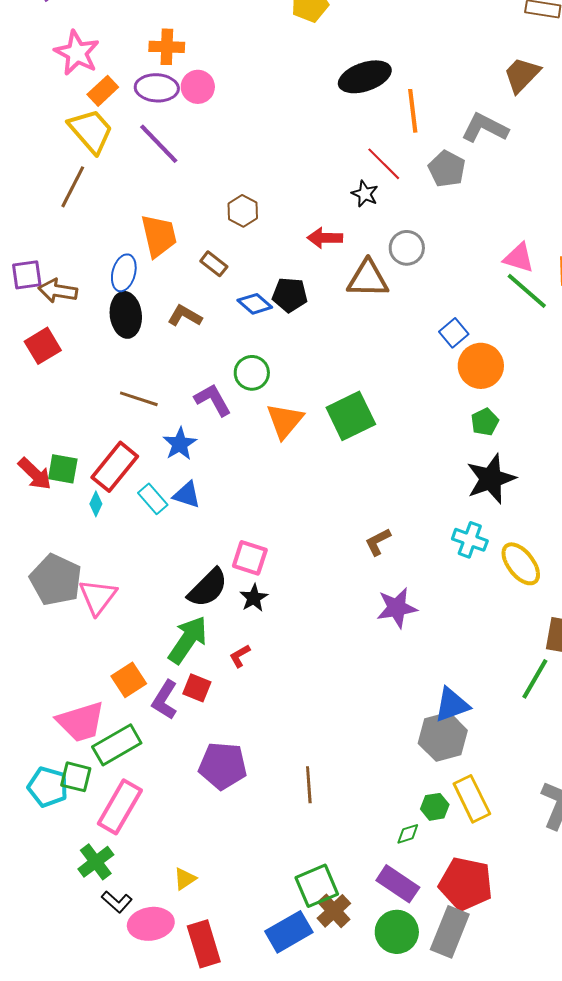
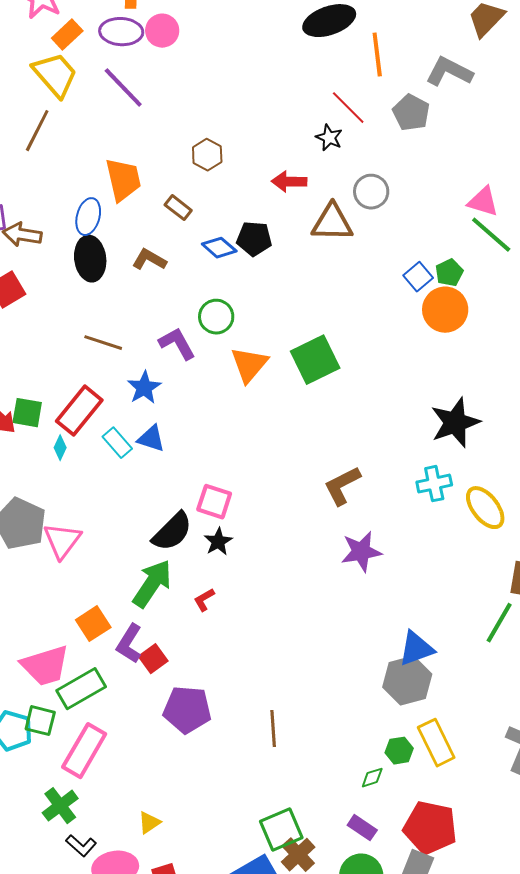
green pentagon: (485, 422) -> (449, 273), moved
cyan cross: (470, 540) -> (434, 484), turned -32
brown L-shape: (378, 542) -> (342, 486), size x1.4
red square: (197, 688) -> (153, 659), moved, turned 32
purple rectangle: (398, 884) -> (362, 828), size x0.7

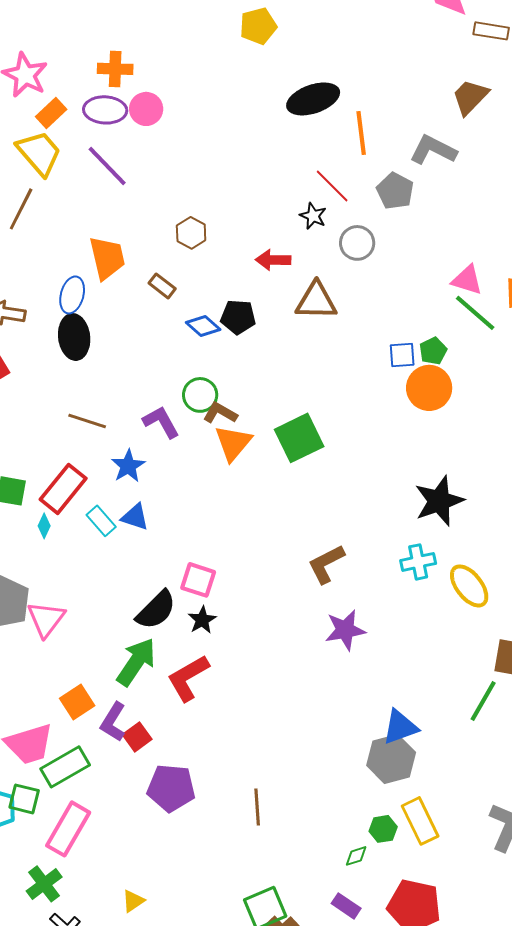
gray circle: (371, 192) -> (357, 243), moved
brown L-shape: (149, 260) -> (220, 413), moved
blue square: (418, 277) -> (402, 355), turned 36
red L-shape: (204, 600) -> (188, 678), size x2.0

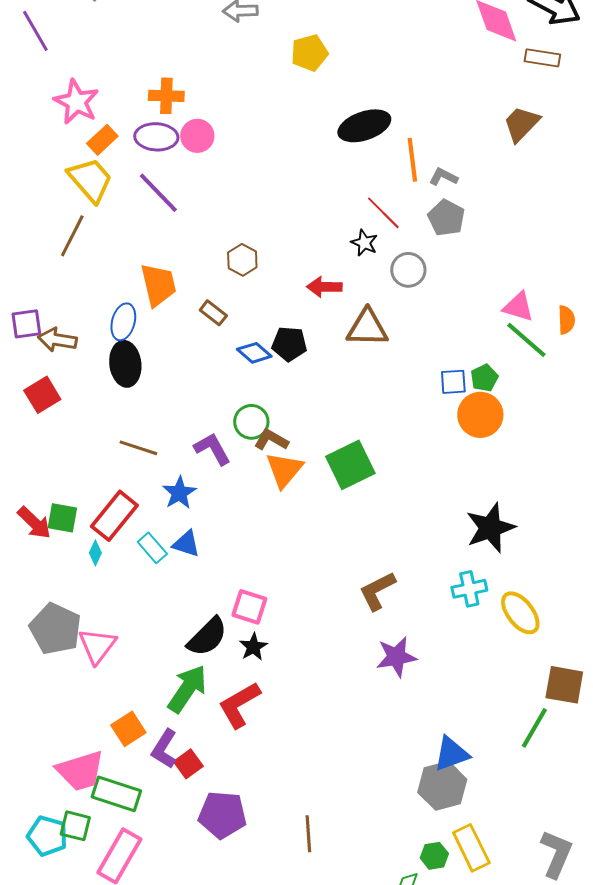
gray L-shape: (433, 150) -> (443, 177), moved, size x0.6
green rectangle: (65, 767) -> (116, 794), turned 48

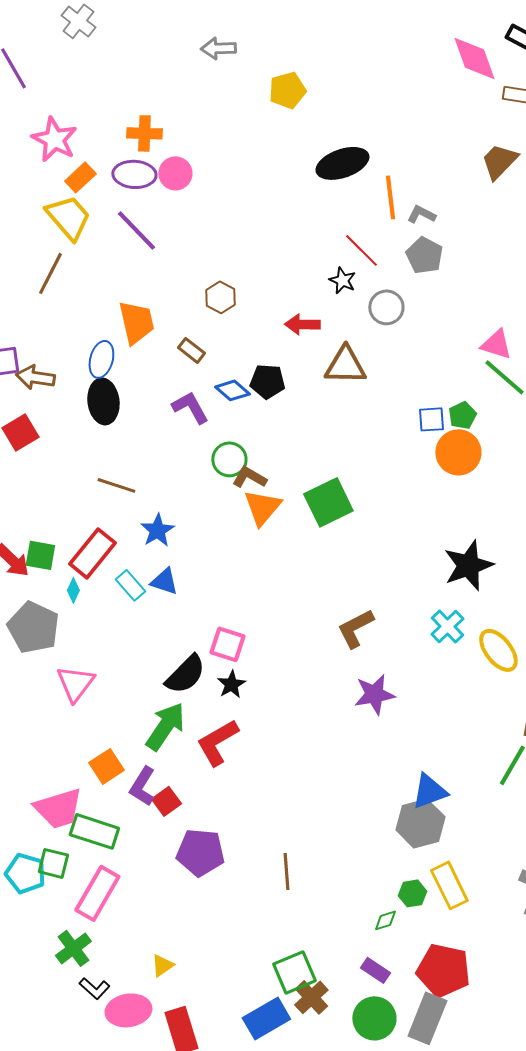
purple L-shape: (212, 449) -> (190, 407), moved
cyan cross: (469, 589) -> (447, 626), turned -32
gray pentagon: (55, 629) -> (33, 627), moved

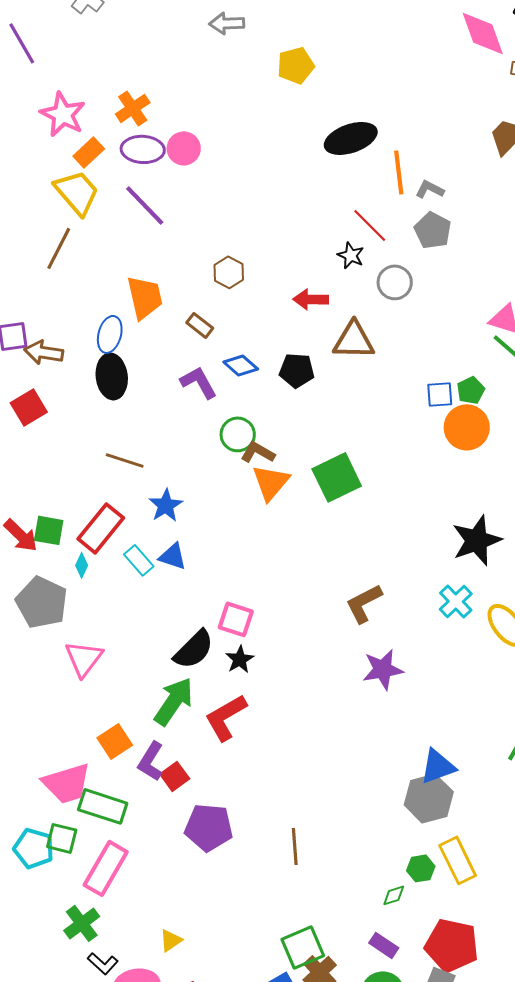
orange cross: (144, 133) -> (133, 108), moved, turned -36
black pentagon: (267, 381) -> (297, 370), moved

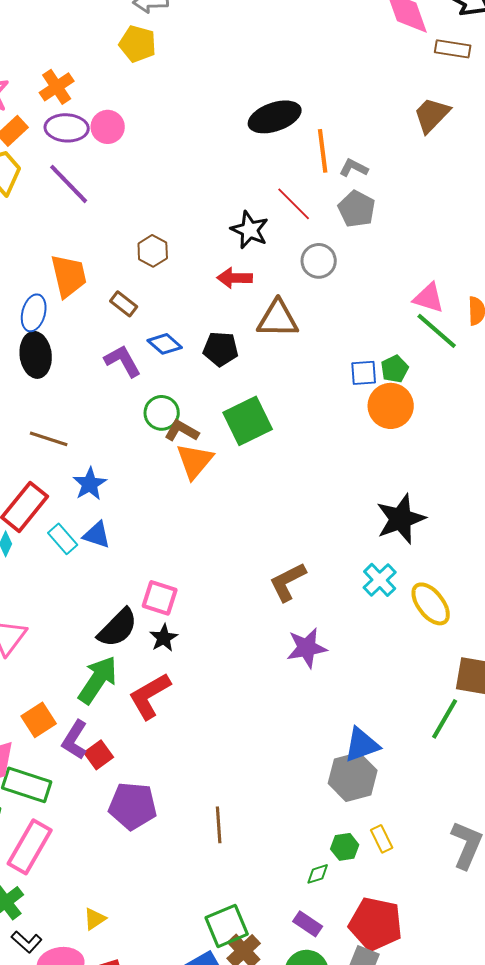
yellow pentagon: (296, 65) -> (138, 44), moved, turned 30
black star: (351, 255) -> (250, 230), moved, size x1.4
green square: (337, 477) -> (248, 421), moved
yellow rectangle: (458, 860) -> (382, 839), size x0.6

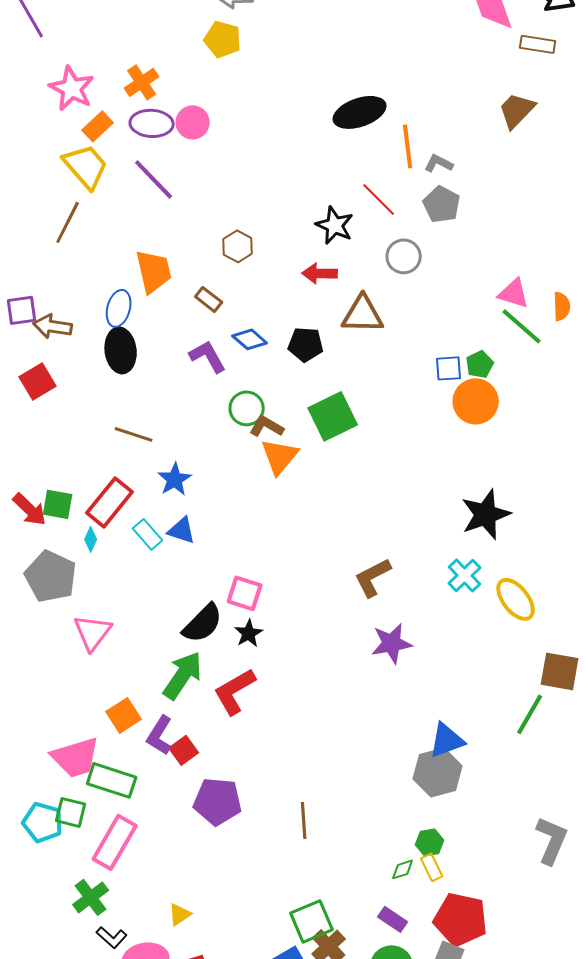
yellow rectangle: (382, 839) -> (432, 867), moved

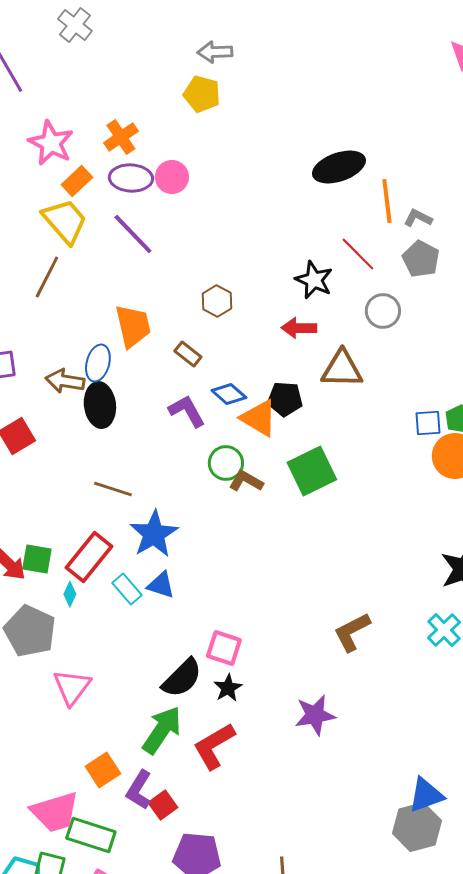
brown arrow: (53, 326) -> (65, 381), moved
orange triangle: (280, 456) -> (259, 418), moved, turned -39
blue star: (175, 479) -> (154, 534), size x1.4
purple star: (392, 643) -> (315, 715), moved

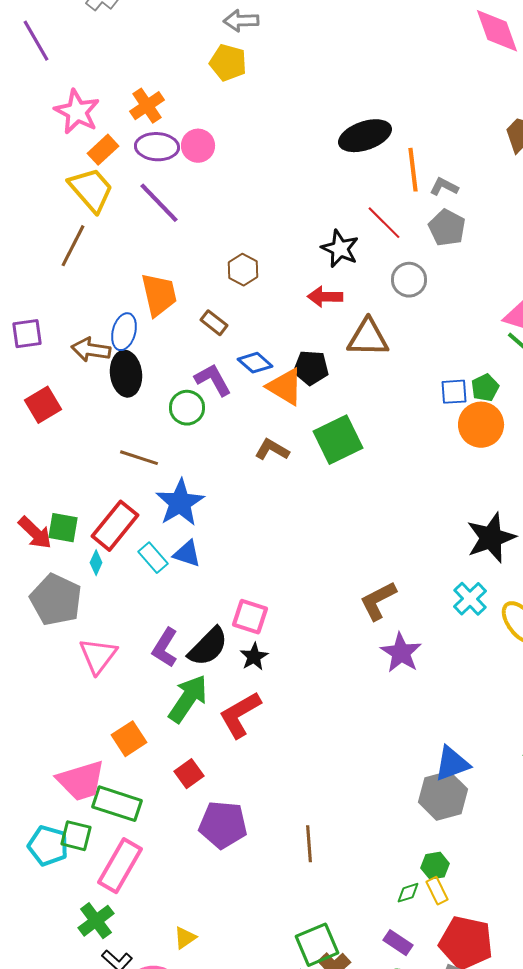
green circle: (226, 463) -> (187, 408), moved
purple star: (315, 715) -> (401, 653), moved, turned -30
purple L-shape: (139, 790) -> (165, 648), moved

